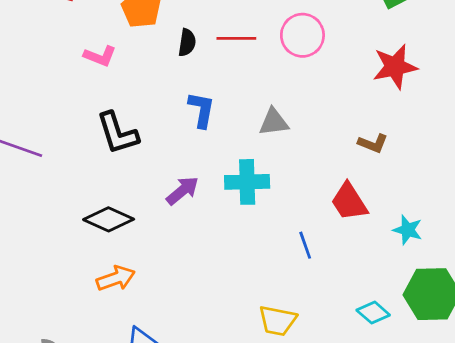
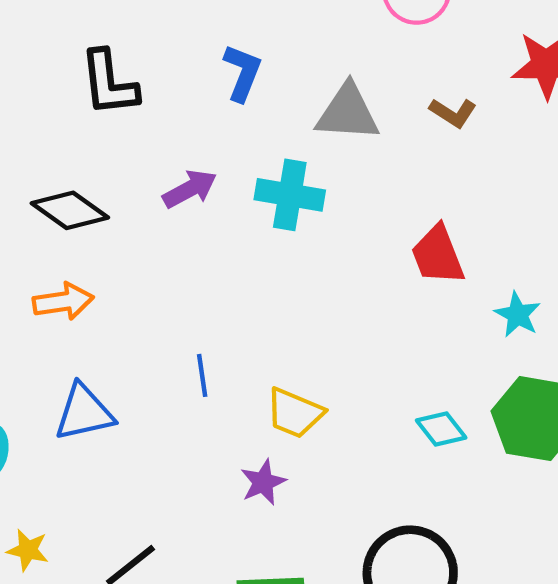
gray triangle: (274, 122) -> (348, 112), size x1.4
brown L-shape: (373, 143) -> (453, 113), moved
blue line: (305, 245) -> (202, 375), moved

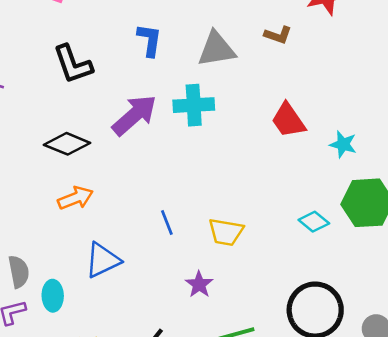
purple arrow: (190, 189) -> (134, 115), size x1.5
purple star: (263, 482) -> (199, 284), moved

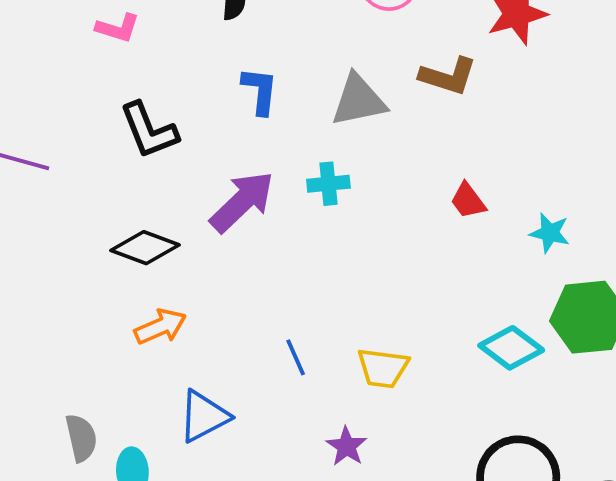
brown L-shape: (278, 35) -> (448, 76), size x1.4
cyan cross: (194, 105) -> (328, 184), size x0.7
red trapezoid: (288, 120) -> (468, 201), size x0.7
cyan diamond: (314, 222) -> (511, 348), size x1.4

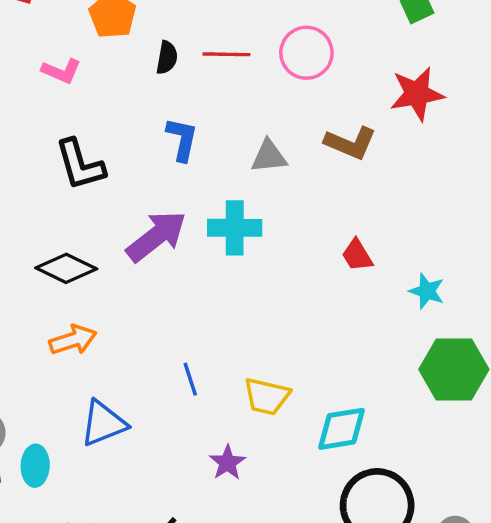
gray triangle: (359, 100) -> (269, 156), size x0.7
cyan cross: (328, 184) -> (235, 228), size x1.4
cyan diamond: (511, 348) -> (342, 429), moved, turned -52

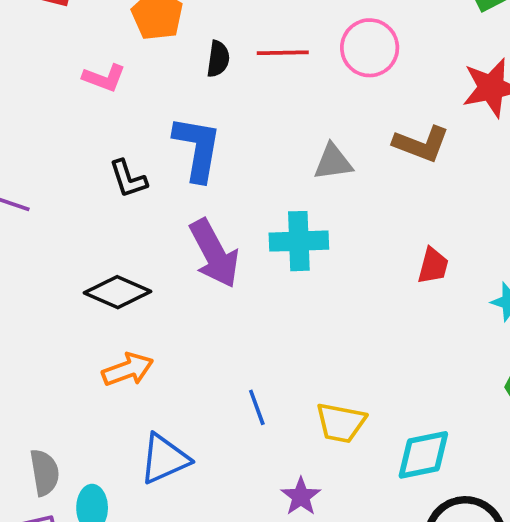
blue L-shape: (182, 139) -> (197, 148), moved, size x1.4
black L-shape: (80, 165) -> (128, 179), size x0.7
purple arrow: (156, 236) -> (214, 253), turned 102
red trapezoid: (357, 255) -> (433, 266), turned -132

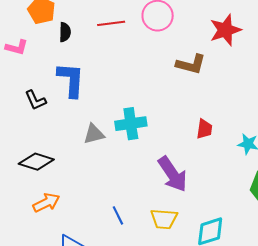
black semicircle: (218, 59) -> (65, 32), moved
gray triangle: (333, 162) -> (94, 134), moved
purple arrow: (214, 253) -> (173, 174), moved

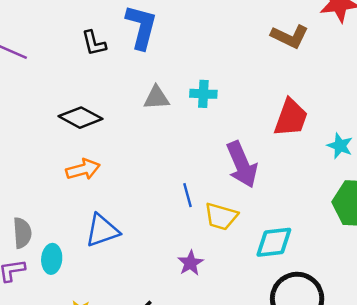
cyan cross: (131, 124) -> (203, 94), size x0.7
red trapezoid: (204, 129) -> (291, 118), size x1.6
blue line: (118, 215) -> (188, 195), moved

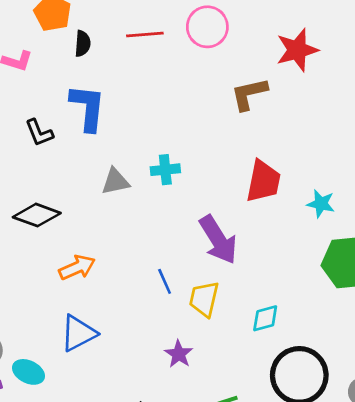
brown L-shape: (290, 36) -> (249, 94), turned 150
orange arrow: (83, 169) -> (77, 267), moved
yellow trapezoid: (221, 216) -> (204, 299), turned 96
cyan diamond: (274, 242) -> (265, 318), size x0.7
cyan ellipse: (52, 259) -> (28, 372), turned -60

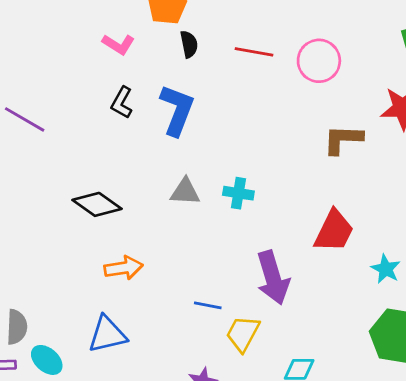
black semicircle: (83, 44) -> (189, 44), turned -30
black L-shape: (39, 133) -> (122, 103), moved, turned 36
blue line: (165, 281) -> (208, 305), turned -70

